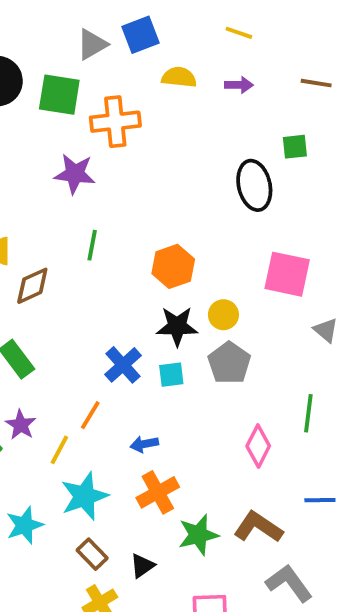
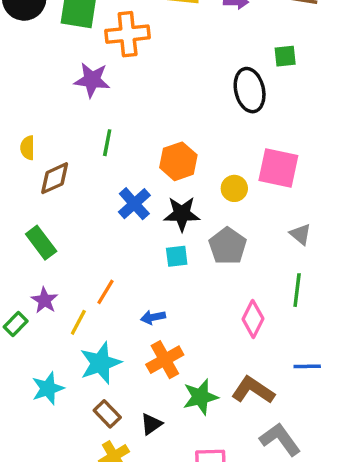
yellow circle: (223, 315) -> (234, 188), moved
gray triangle: (326, 330) -> (300, 234), moved
blue cross: (123, 365) -> (134, 204), moved

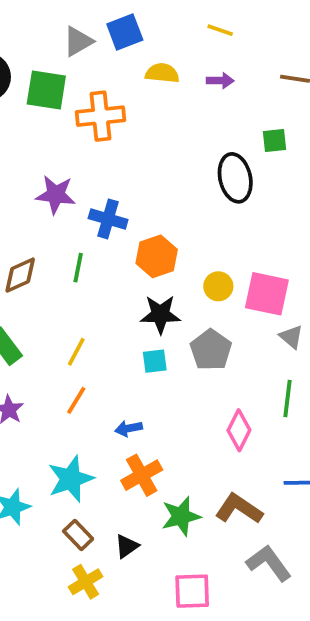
purple star: (92, 80) -> (56, 195), moved
green line: (107, 143) -> (78, 268), moved
pink square: (278, 168) -> (267, 294), moved
blue cross: (134, 204) -> (108, 219), moved, turned -32
yellow line: (78, 322) -> (76, 352), moved

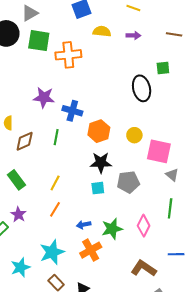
gray triangle: (78, 41) -> (30, 13), moved
yellow circle: (218, 286) -> (134, 135), moved
gray pentagon: (211, 350) -> (128, 182), turned 30
green star: (181, 516) -> (112, 229), moved

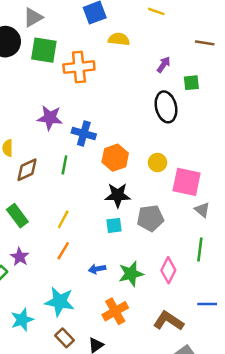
purple arrow: (133, 35) -> (164, 65), moved, turned -56
orange cross: (91, 250) -> (115, 311), moved
cyan star: (52, 252) -> (60, 302), turned 30

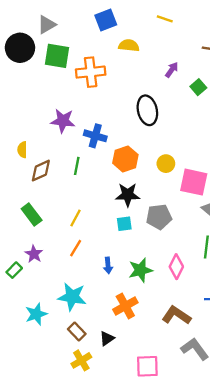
green square: (191, 83) -> (198, 87), turned -35
black ellipse: (166, 107) -> (147, 110), moved
blue arrow: (97, 269) -> (108, 265), turned -84

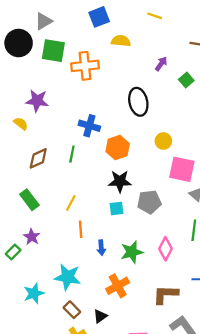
purple star: (63, 121) -> (37, 101), moved
yellow semicircle: (22, 150) -> (21, 124), moved, turned 128
yellow circle: (166, 164) -> (163, 141), moved
orange line: (76, 248) -> (81, 229), moved, turned -35
brown L-shape: (176, 315) -> (166, 294), turned -32

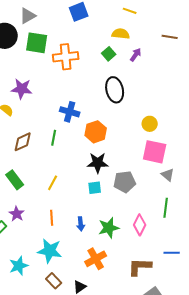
yellow semicircle: (121, 41) -> (121, 34), moved
green square: (186, 80) -> (109, 54), moved
yellow circle: (163, 141) -> (150, 124), moved
orange line: (81, 229) -> (52, 218), moved

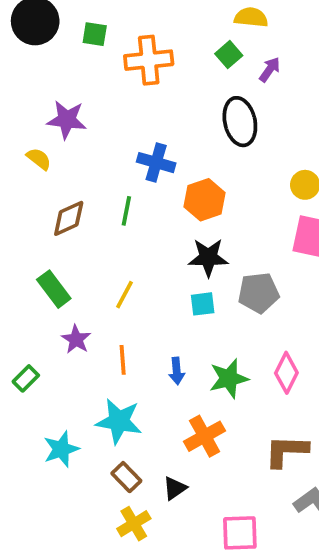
green square: (37, 43) -> (95, 34), size x0.6
purple arrow: (136, 55) -> (270, 69), moved
purple star: (17, 214) -> (76, 339), moved

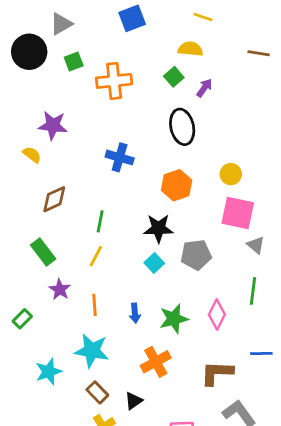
green square: (95, 34) -> (74, 61), turned -30
orange hexagon: (205, 200) -> (177, 185), moved
green line: (126, 211) -> (100, 221), moved
cyan square: (203, 304) -> (154, 263), turned -36

